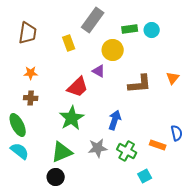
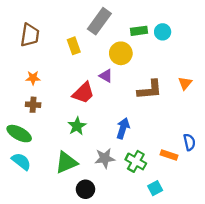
green star: (72, 118) -> (77, 126), size x0.7
green ellipse: (18, 125) -> (19, 134), turned -35
black circle: (56, 177) -> (85, 189), moved

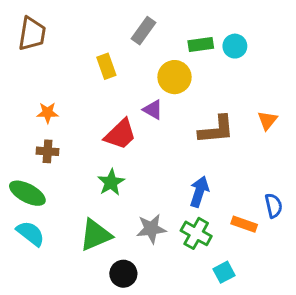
gray rectangle: (99, 21) -> (144, 31), size x0.7
brown trapezoid: (30, 35) -> (32, 34), moved
blue arrow: (123, 128) -> (199, 192), moved

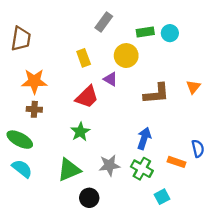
brown trapezoid: (32, 34) -> (21, 39), moved
yellow rectangle: (106, 66) -> (84, 58), moved
orange star: (48, 113) -> (34, 81), size x1.6

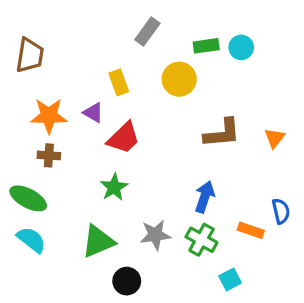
purple triangle: (110, 79) -> (93, 113), moved
orange triangle: (193, 87) -> (275, 138), moved

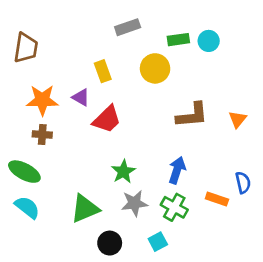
gray rectangle: (147, 31) -> (128, 27), turned 35
green star: (114, 187) -> (123, 172), moved
cyan square: (230, 279) -> (158, 242), moved

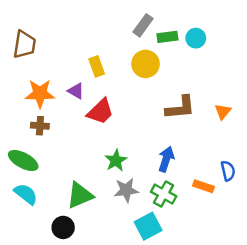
gray rectangle: (128, 27) -> (143, 25), moved, turned -35
cyan square: (158, 242) -> (148, 226), size x1.5
black circle: (110, 243) -> (63, 227), moved

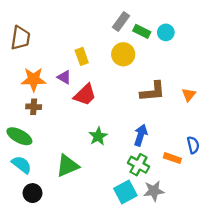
green rectangle: (167, 37) -> (142, 31), turned 35
gray star: (126, 190) -> (154, 191), moved
black circle: (63, 227) -> (33, 193), moved

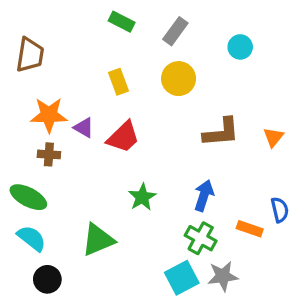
green rectangle: (142, 31) -> (122, 22), moved
purple triangle: (64, 77) -> (84, 128), moved

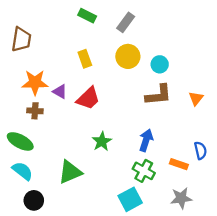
cyan circle: (240, 47) -> (160, 64), moved
gray star: (223, 276) -> (181, 198), moved

